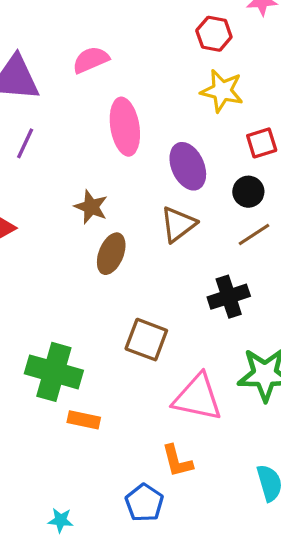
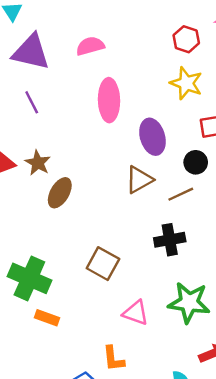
purple line: (25, 143) -> (32, 102), turned -60
brown star: (91, 207) -> (38, 163), moved
brown line: (254, 234) -> (181, 194), moved
brown ellipse: (111, 254) -> (60, 193), moved
pink triangle: (198, 397) -> (136, 313), size x0.7

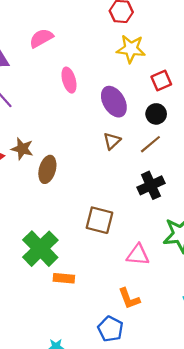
pink ellipse: (109, 100) -> (69, 80), size x0.7
brown triangle: (139, 180) -> (112, 141), size x0.7
green cross: (29, 278) -> (40, 249), turned 36

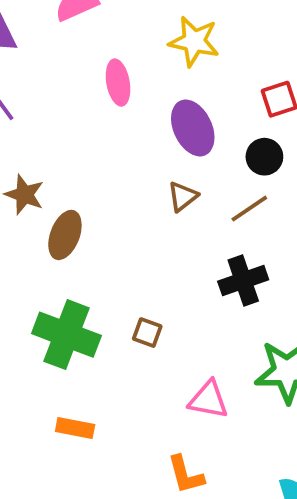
yellow star: (131, 49) -> (194, 41), moved
brown square: (99, 220) -> (147, 333), size x0.6
green cross: (40, 249) -> (66, 335), moved, turned -30

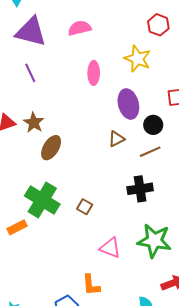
black circle: (264, 157) -> (153, 125), moved
orange rectangle: (75, 428) -> (17, 227), moved, turned -48

